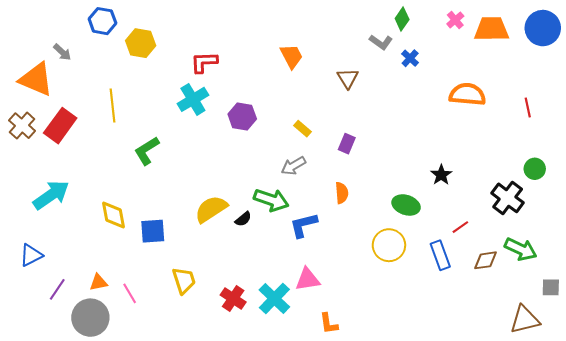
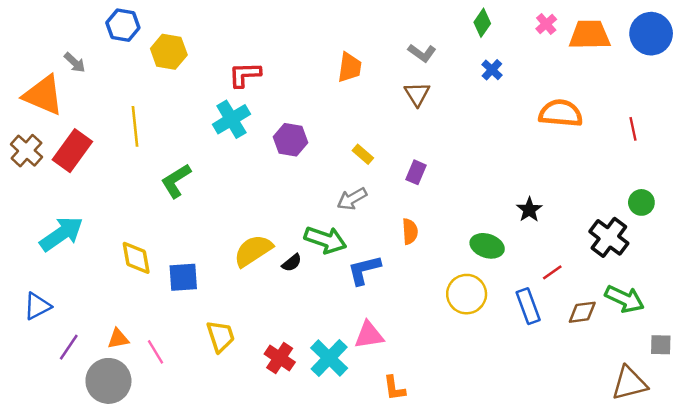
gray L-shape: (381, 42) -> (422, 53), moved
orange trapezoid: (291, 56) -> (350, 67), turned 36

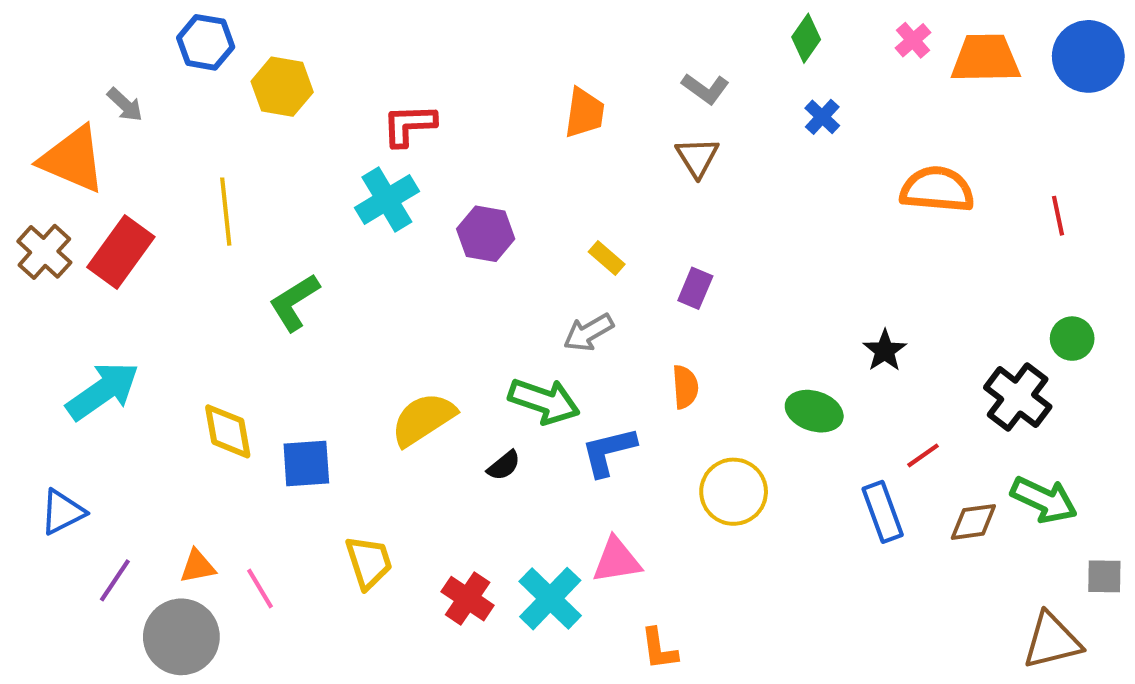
black semicircle: (292, 263) -> (504, 466), moved
yellow circle: (467, 294) -> (734, 492), moved

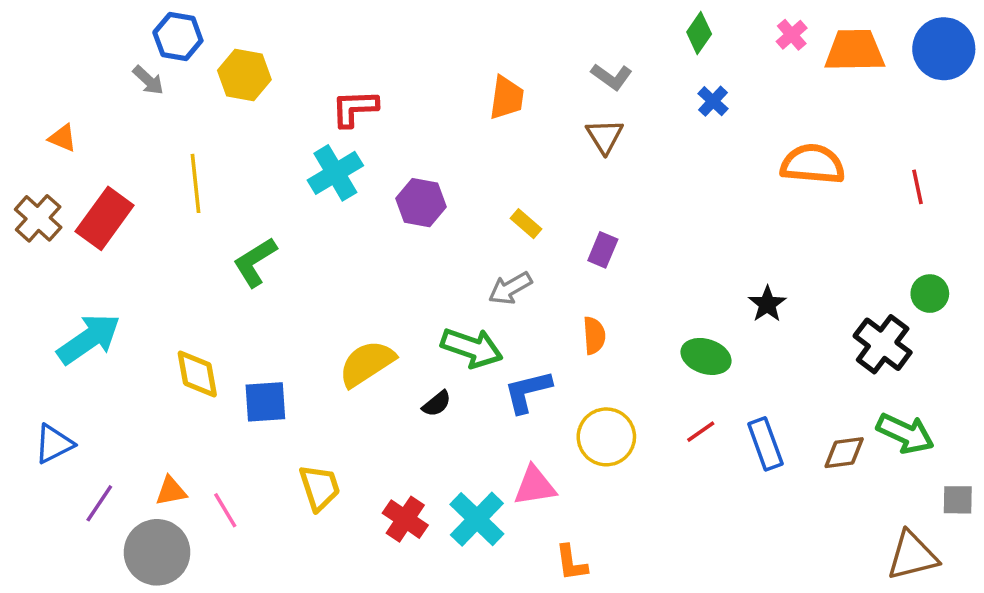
gray arrow: (125, 105) -> (148, 80), moved
orange triangle: (73, 159) -> (63, 138), size x0.5
red line: (923, 455) -> (701, 432), moved
yellow circle: (734, 492) -> (606, 437), moved

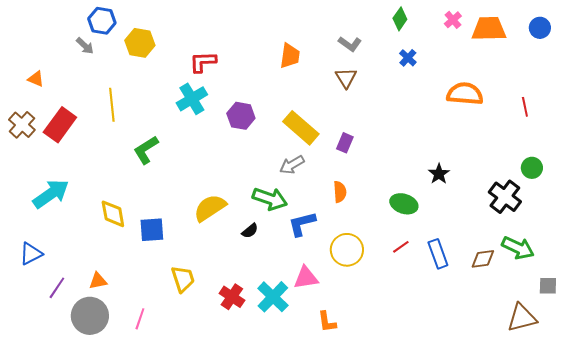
blue circle: (944, 49) -> (540, 28), size x0.6
yellow rectangle: (526, 224) -> (301, 128), size x2.0
pink line: (225, 510) -> (140, 319), moved, turned 50

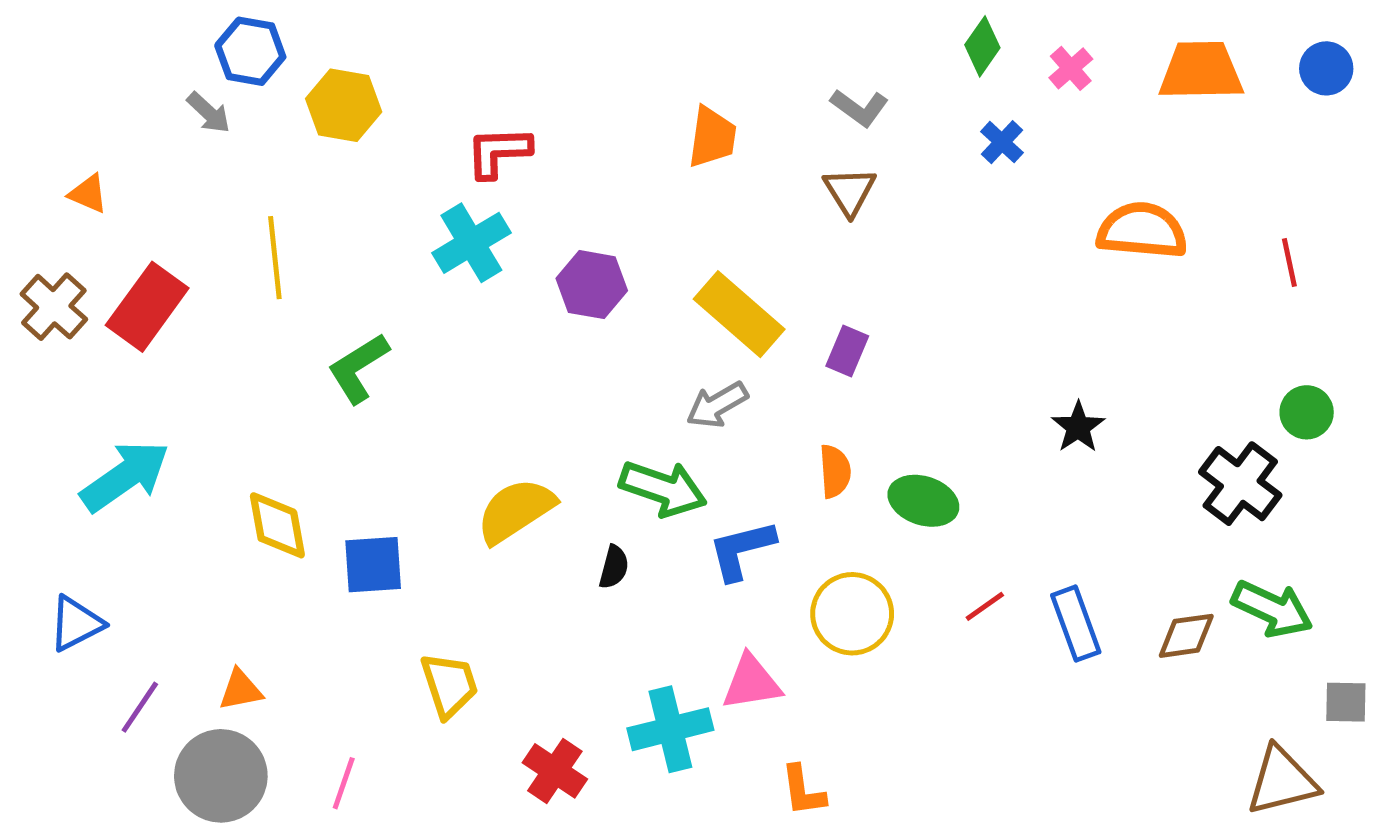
pink cross: (453, 20) -> (1071, 68), moved
green ellipse: (404, 204) -> (923, 501), moved
black semicircle: (250, 231) -> (614, 567), turned -36
red cross: (232, 297) -> (555, 771), moved
cyan cross: (273, 297) -> (670, 729), turned 32

